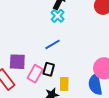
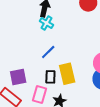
pink rectangle: (35, 74) -> (40, 94), moved
yellow rectangle: (64, 84) -> (67, 74), moved, size x1.5

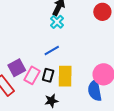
purple square: (18, 77) -> (17, 68), turned -30
pink rectangle: (40, 94) -> (32, 75), moved

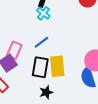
pink rectangle: (32, 75) -> (14, 50), moved
black rectangle: (48, 75) -> (40, 67), size x1.5

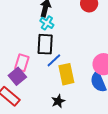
blue line: (41, 42) -> (54, 60), moved
black rectangle: (40, 67) -> (45, 44), moved

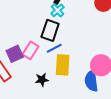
pink rectangle: (22, 63) -> (31, 50), moved
black star: (58, 101) -> (42, 80), moved

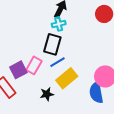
cyan cross: (58, 10) -> (59, 24), turned 32
yellow rectangle: (63, 65) -> (67, 78), turned 50

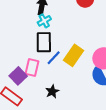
yellow rectangle: (67, 78) -> (73, 55), moved

